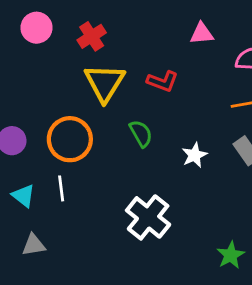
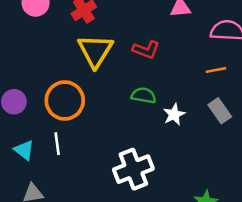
green semicircle: (141, 133) -> (144, 95), moved, turned -50
white cross: (148, 217) -> (133, 169), turned 30

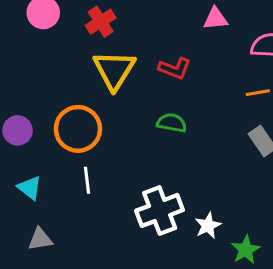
white star: (174, 114) -> (208, 226), moved
white line: (57, 144) -> (87, 180), moved

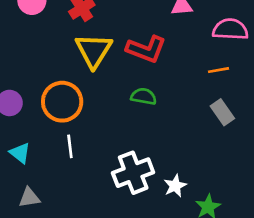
red L-shape: (175, 68) -> (146, 49), size x1.4

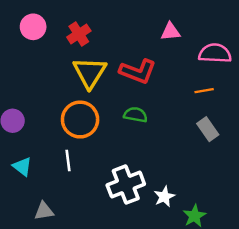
orange circle: (62, 102) -> (80, 120), moved
gray triangle: (29, 198) -> (44, 211), moved

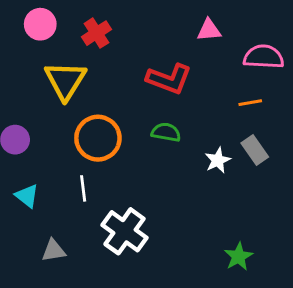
yellow triangle: (90, 73) -> (65, 80), moved
white cross: (126, 185) -> (125, 231), moved, turned -33
white star: (164, 197) -> (218, 160), moved

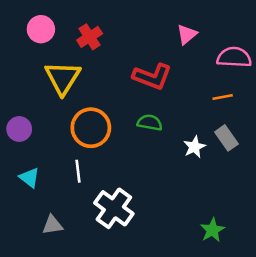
pink triangle: (209, 30) -> (187, 34), turned -35

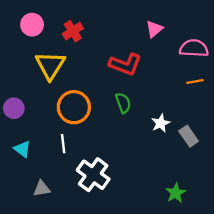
orange line: (223, 97) -> (195, 81), moved
green semicircle: (150, 123) -> (123, 103), turned 60
gray rectangle: (226, 138) -> (189, 136), moved

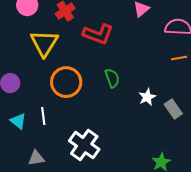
red L-shape: (125, 64) -> (98, 34), moved
white line: (63, 144) -> (43, 116), moved

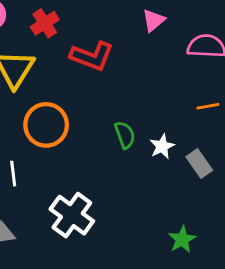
orange line: (179, 58) -> (208, 106), moved
green semicircle: (112, 78) -> (125, 135), moved

